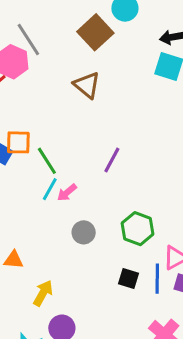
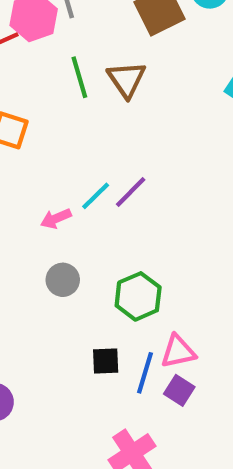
green line: (47, 161) -> (79, 77), moved
cyan line: (50, 189) -> (96, 196), moved
black square: (128, 279) -> (106, 361), turned -36

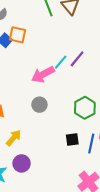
pink arrow: (56, 219) -> (43, 74), size x1.6
gray circle: (63, 280) -> (39, 105), moved

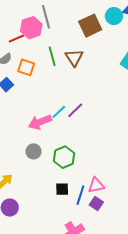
orange square: (17, 35) -> (26, 67), moved
green hexagon: (85, 108) -> (64, 157), moved

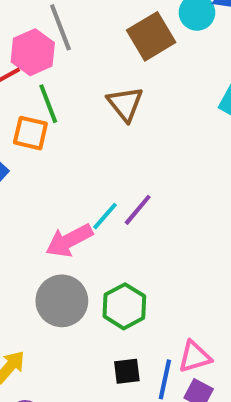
green line: (52, 56) -> (48, 104), moved
gray circle: (33, 151) -> (62, 301), size x1.6

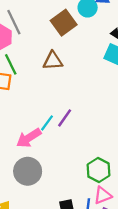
brown triangle: (125, 104) -> (53, 61), turned -50
green hexagon: (124, 306) -> (98, 170), moved

